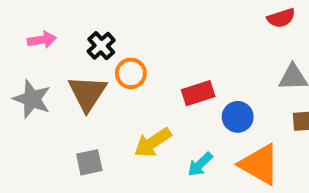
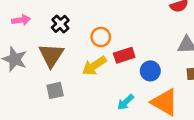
orange circle: (131, 73) -> (101, 37), moved
yellow arrow: (153, 143) -> (94, 66), moved
gray square: (89, 162) -> (55, 90), moved

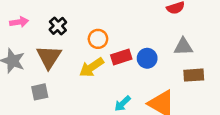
blue circle: (150, 71) -> (147, 58), moved
gray square: (55, 90) -> (40, 92), moved

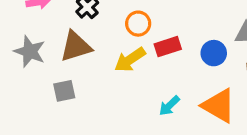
brown triangle: (49, 57) -> (76, 47), turned 40
blue circle: (147, 58) -> (214, 53), moved

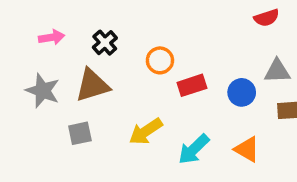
yellow arrow: (130, 60) -> (146, 131), moved
cyan arrow: (169, 106) -> (194, 149), size x1.4
orange triangle: (219, 106) -> (247, 149), size x0.7

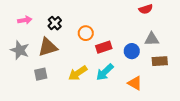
cyan arrow: (194, 149) -> (105, 72), moved

